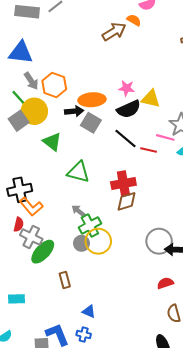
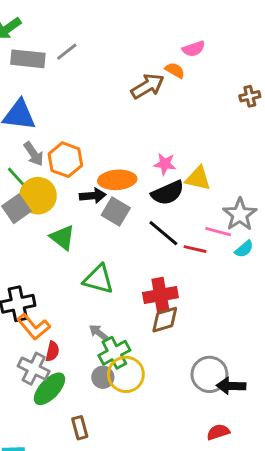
red semicircle: (19, 224) -> (52, 351), moved

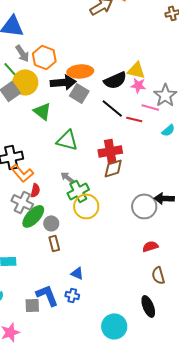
pink star: (165, 164) -> (138, 85), moved
black arrow: (93, 196) -> (63, 82), size x1.4
cyan semicircle: (244, 249) -> (168, 130), moved
gray circle: (103, 377) -> (51, 223), moved
black arrow: (231, 386) -> (164, 198), moved

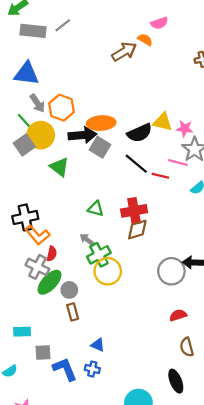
pink star: (138, 85) -> (185, 129), moved
green triangle: (67, 140) -> (96, 209), moved, size x0.7
gray square: (32, 305) -> (43, 353), moved

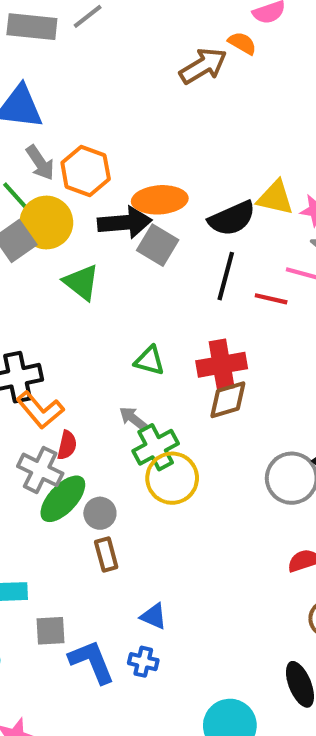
black line: (136, 164) -> (226, 276), turned 65

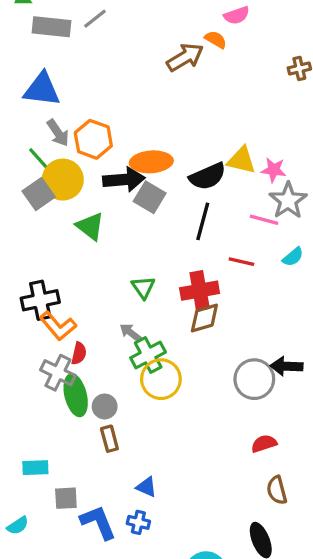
red line: (271, 299) -> (241, 262), moved
green triangle: (149, 361) -> (143, 287), turned 40
green ellipse: (63, 499) -> (76, 395), turned -57

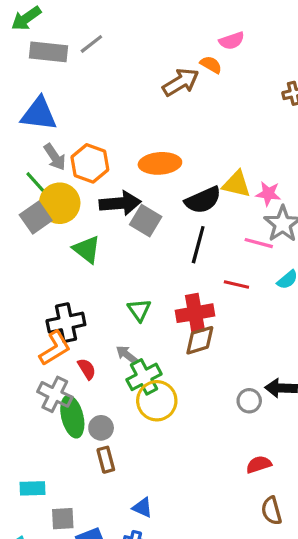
orange ellipse: (151, 162) -> (160, 163), moved
black cross: (40, 300) -> (66, 323), moved
orange L-shape: (58, 326) -> (55, 348), turned -81
red semicircle: (79, 353) -> (87, 369), moved, turned -45
gray circle: (254, 379) -> (249, 401), size x0.6

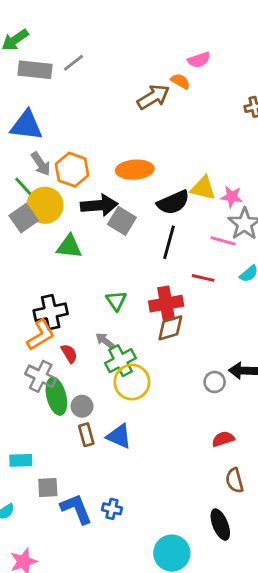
green triangle: (87, 249) -> (69, 247), turned -32
blue triangle: (142, 507) -> (119, 436), moved, size x1.4

